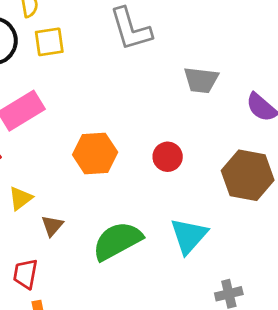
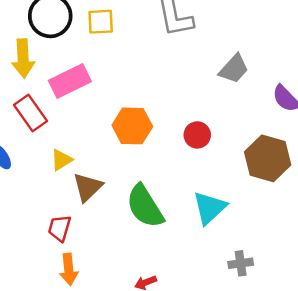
gray trapezoid: (201, 80) -> (234, 69), turned -60
brown triangle: (52, 226) -> (88, 187), size x1.5
green semicircle: (117, 241) -> (145, 206), turned -99

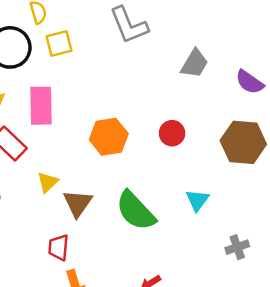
pink rectangle: (70, 81) -> (41, 106), turned -54
cyan triangle: (210, 208) -> (197, 200), size x0.7

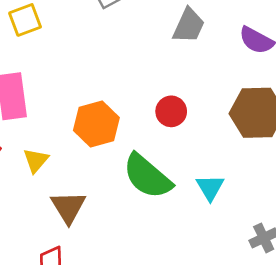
yellow triangle: (48, 182) -> (36, 160), moved
green semicircle: (136, 211) -> (147, 176), moved

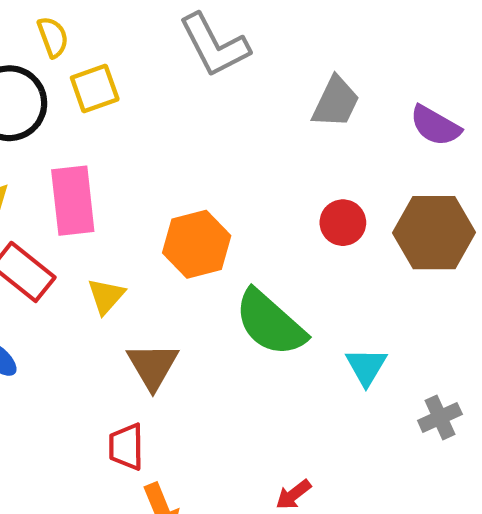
red circle: (171, 111) -> (343, 223), moved
cyan triangle: (210, 187) -> (366, 366), moved

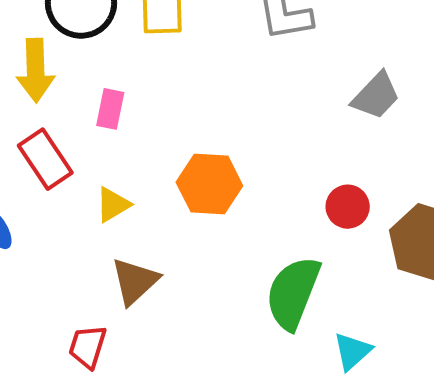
pink rectangle: (73, 201) -> (110, 109), size x0.6
green semicircle: (270, 323) -> (293, 293), moved, turned 52
cyan triangle: (366, 366) -> (352, 351), moved

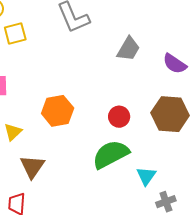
red circle: (348, 207) -> (119, 117), moved
green semicircle: (293, 293) -> (111, 154), turned 54

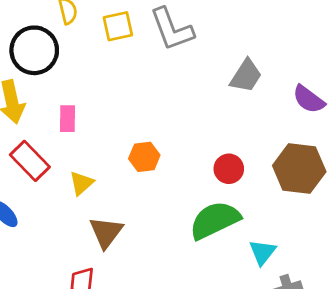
yellow square: (15, 34) -> (118, 26), moved
orange hexagon: (58, 111) -> (144, 157), size x0.7

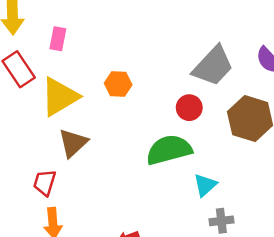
gray trapezoid: (246, 76) -> (213, 66), moved, size x1.4
yellow triangle: (81, 183) -> (60, 97), size x1.8

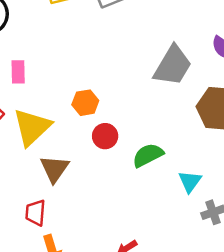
red circle: (189, 108) -> (105, 136), moved
green semicircle: (169, 150) -> (148, 155), size x0.7

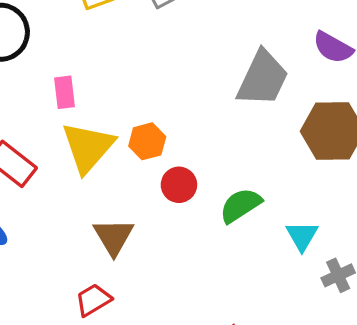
pink rectangle: (18, 72) -> (64, 92), moved
yellow triangle: (32, 127) -> (88, 147), moved
red trapezoid: (35, 213) -> (93, 300), turned 60

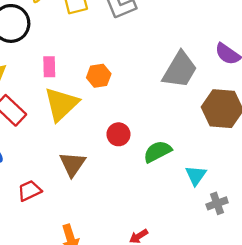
orange hexagon: (147, 141) -> (99, 76), moved
red trapezoid: (93, 300) -> (30, 191), moved

